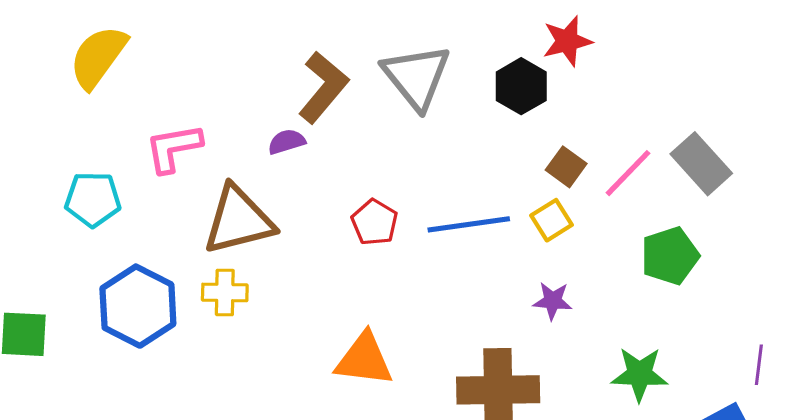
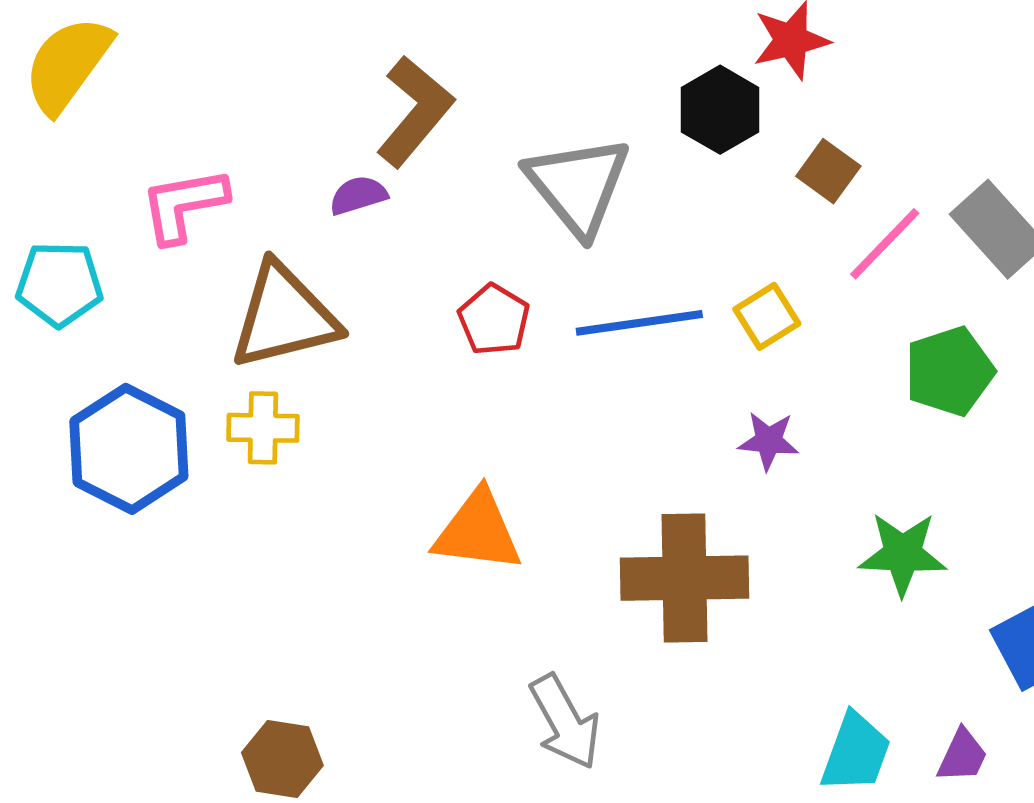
gray triangle: (416, 77) -> (578, 186), moved
brown square: (566, 167) -> (828, 171), moved

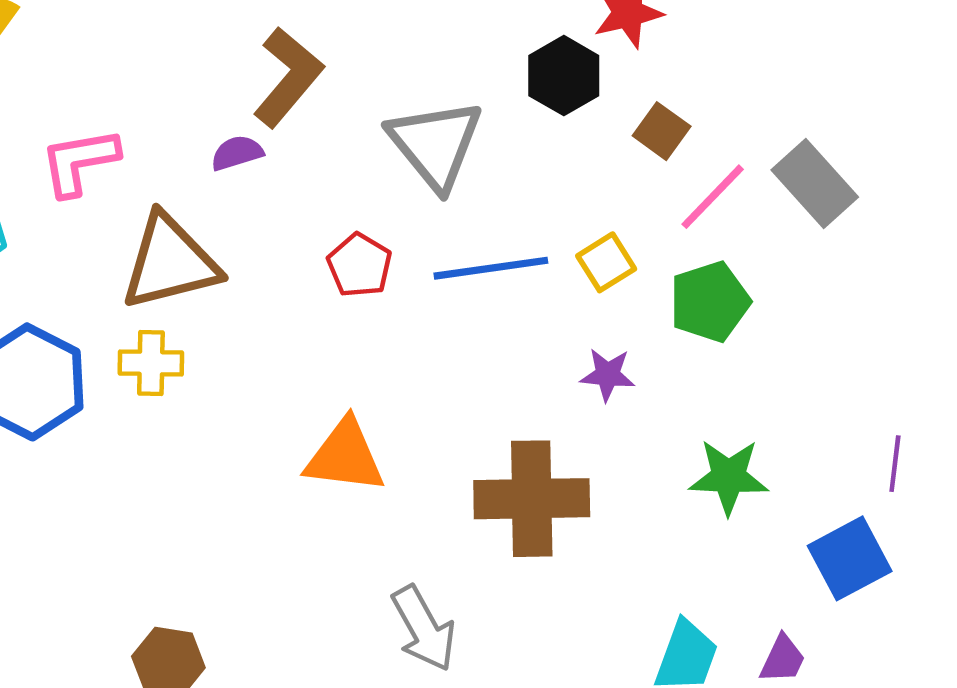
green pentagon: (949, 371) -> (710, 302), moved

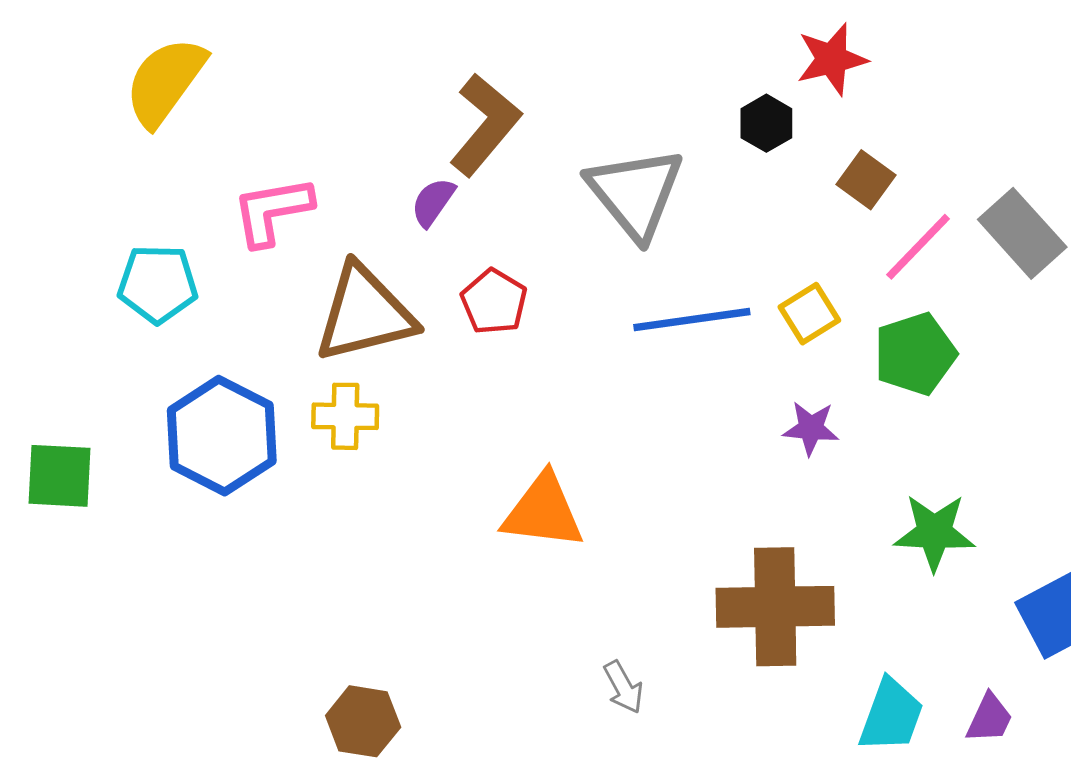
black hexagon: (564, 76) -> (766, 123), size x0.7
purple semicircle: (237, 153) -> (433, 202), turned -38
red pentagon: (360, 265) -> (494, 302), moved
brown cross: (532, 499) -> (775, 607), moved
gray arrow: (424, 629) -> (623, 687), size x0.6

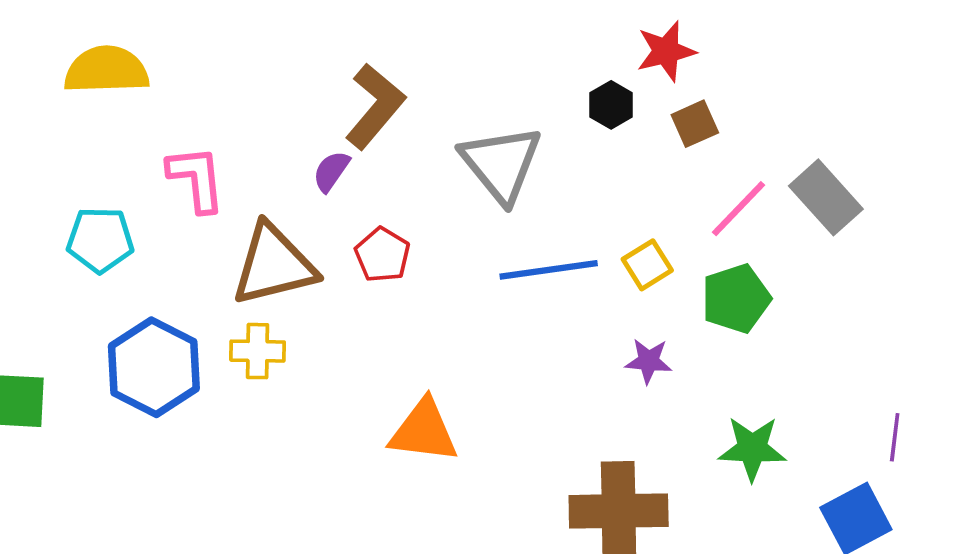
yellow semicircle: (165, 82) -> (106, 70), turned 52
brown square: (866, 180) -> (695, 124), moved, turned 30
pink L-shape: (272, 211) -> (196, 179), turned 94

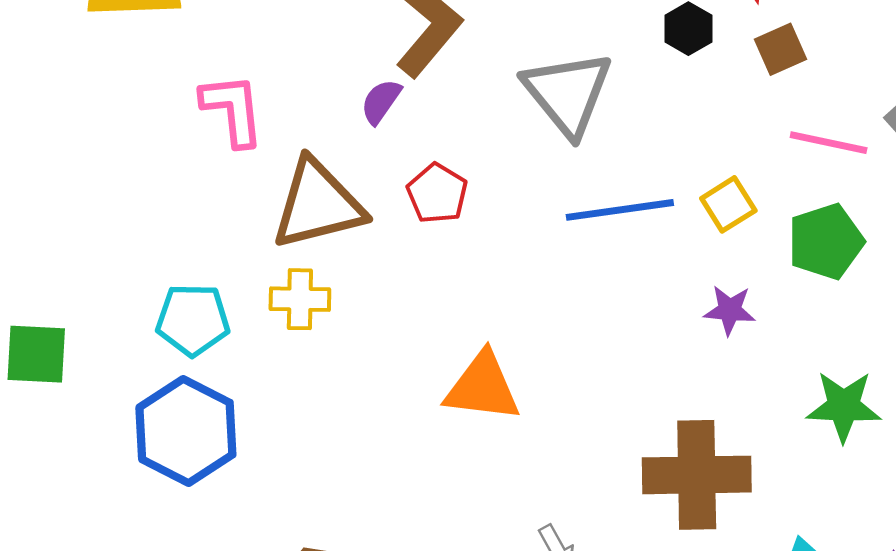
pink line: (739, 209) -> (829, 143), turned 58
cyan pentagon: (100, 240) -> (193, 320), moved
blue hexagon: (154, 367) -> (186, 431), moved

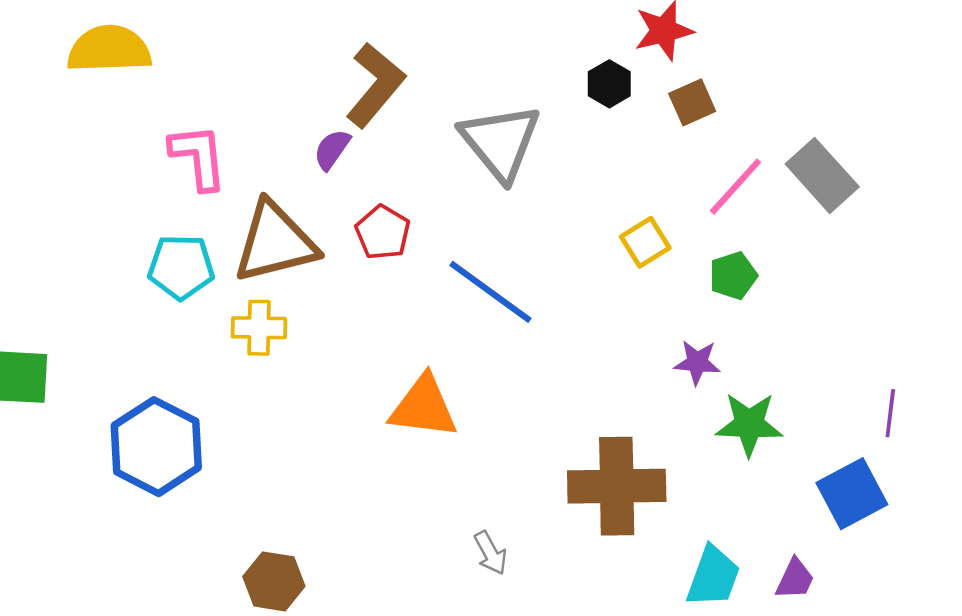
pink line: (829, 143) -> (736, 187), turned -60
blue line: (620, 210) -> (490, 292), moved, turned 44
green pentagon: (826, 242) -> (733, 276), size x0.7
purple star: (730, 310) -> (697, 362), moved
cyan pentagon: (193, 320) -> (181, 267), moved

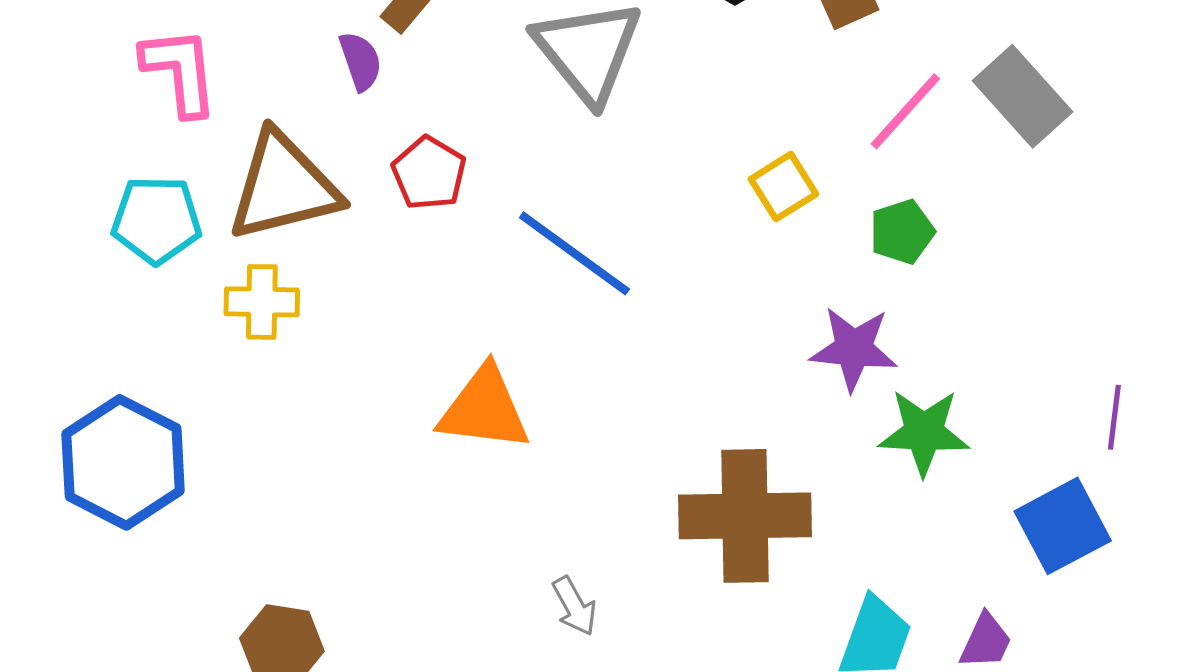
purple semicircle: (332, 149) -> (360, 61), turned 126
purple star: (697, 362) -> (854, 349), size x1.4

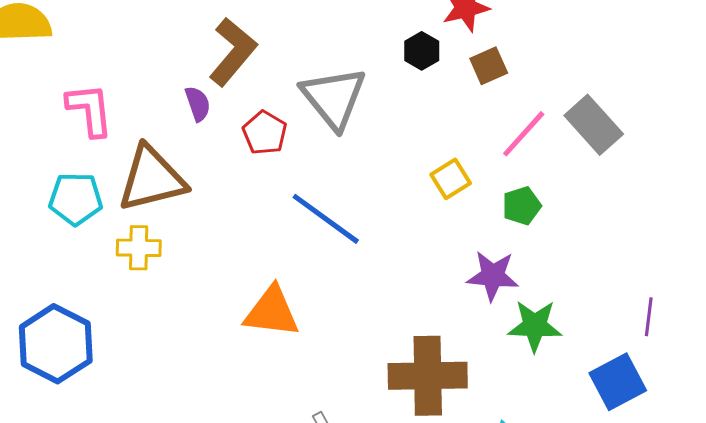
red pentagon: (429, 173) -> (265, 133), moved

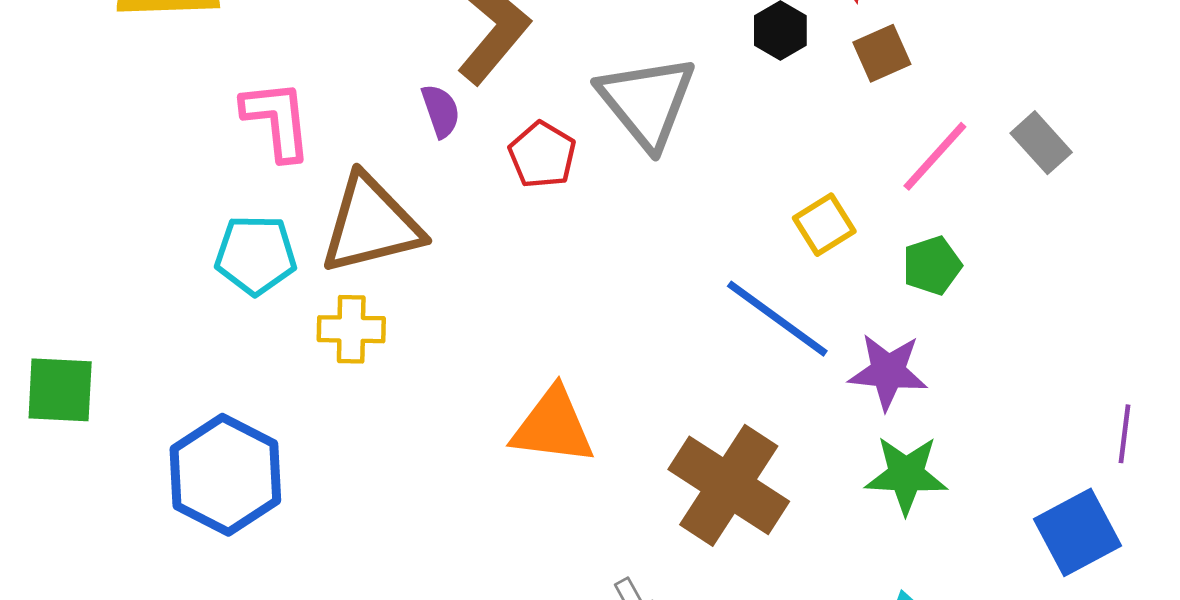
gray rectangle: (594, 125) -> (1041, 143), size x0.7
blue line: (326, 219) -> (777, 319), moved
green star: (535, 326) -> (906, 475), moved
brown cross: (428, 376) -> (729, 485), moved, turned 34

